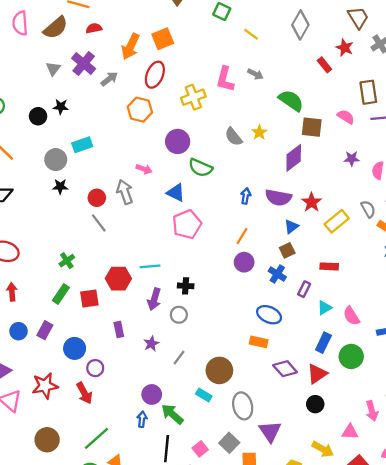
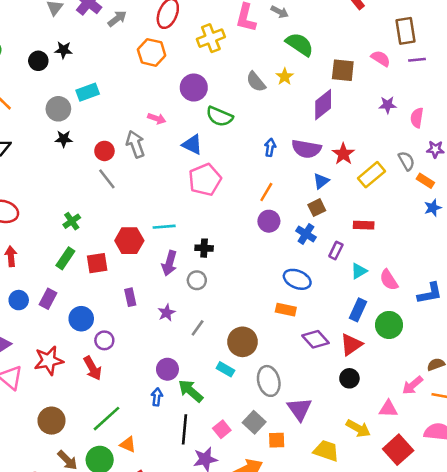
green semicircle: (291, 101) -> (300, 44), moved
pink arrow: (372, 411) -> (413, 385), turned 66

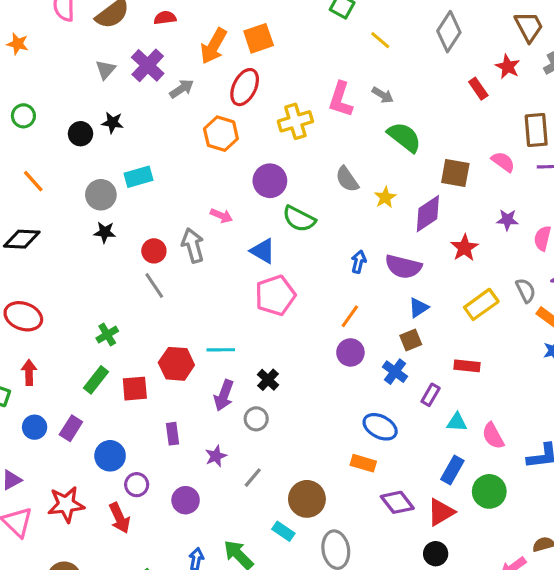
yellow star: (285, 77) -> (385, 197), moved
red star: (343, 154) -> (464, 248), moved
black cross: (204, 248) -> (268, 380), turned 36
cyan triangle: (359, 271) -> (457, 422), turned 30
purple circle: (167, 369) -> (186, 500), moved

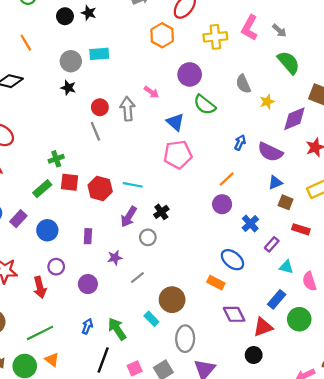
brown square: (411, 340) -> (286, 202), moved, turned 32
red square: (135, 389) -> (70, 182), moved
blue circle: (110, 456) -> (47, 230), moved

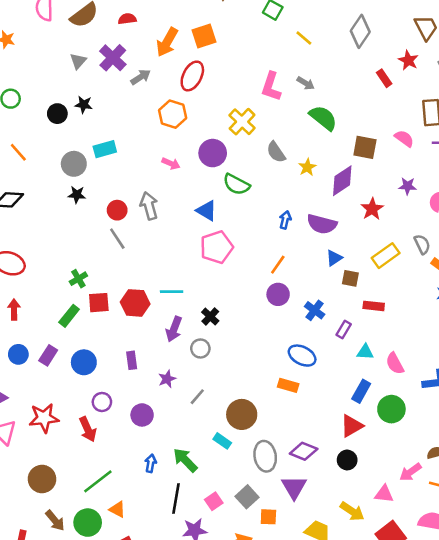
yellow cross: (215, 37) -> (242, 122), moved, turned -30
pink arrow: (151, 92) -> (171, 164), moved
purple diamond: (234, 314) -> (304, 451), moved, turned -30

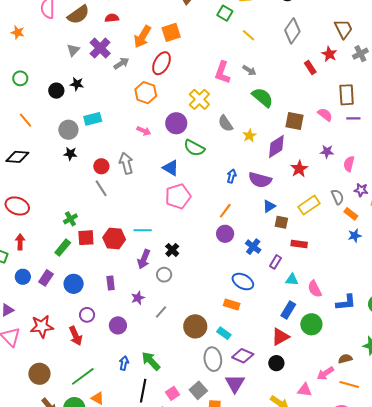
cyan rectangle: (222, 441) -> (224, 333), moved

